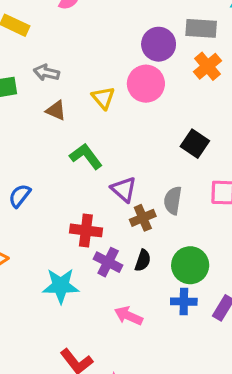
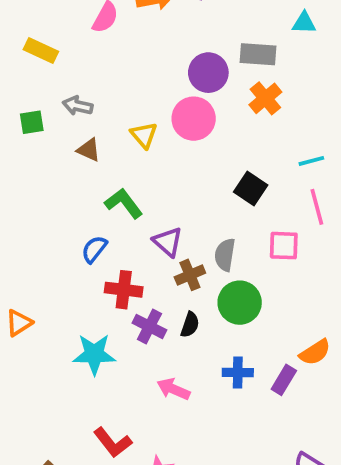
blue semicircle: (20, 196) -> (94, 249), moved
green circle: (190, 265) -> (240, 303), moved

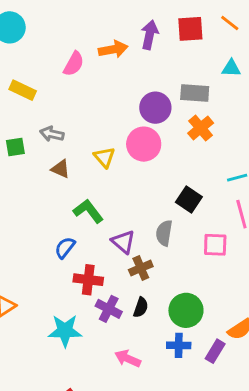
gray semicircle: (225, 255) -> (164, 233), moved
green circle: (240, 303) -> (186, 310), moved

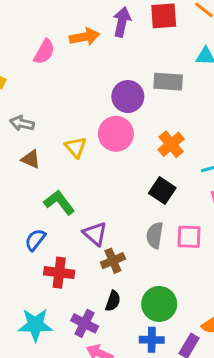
orange cross: (201, 128) -> (171, 144), moved
gray semicircle: (164, 233) -> (155, 235), moved
purple cross: (109, 309) -> (85, 323), moved

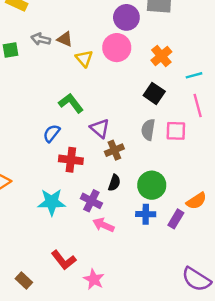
brown triangle: (31, 159) -> (65, 39), moved

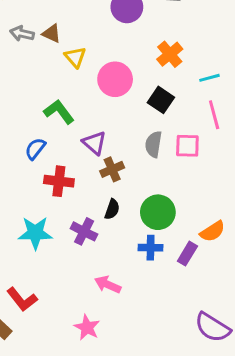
pink circle: (117, 48) -> (115, 79), moved
pink arrow: (103, 225) -> (108, 285), moved
red L-shape: (64, 260) -> (22, 299), moved

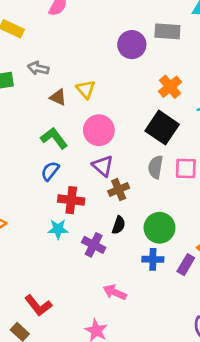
brown triangle: (52, 33) -> (58, 97), moved
pink circle: (115, 79) -> (99, 130), moved
black square: (161, 100) -> (162, 128), size x1.4
green L-shape: (59, 112) -> (54, 138), moved
cyan star: (35, 233) -> (58, 229), moved, size x0.7

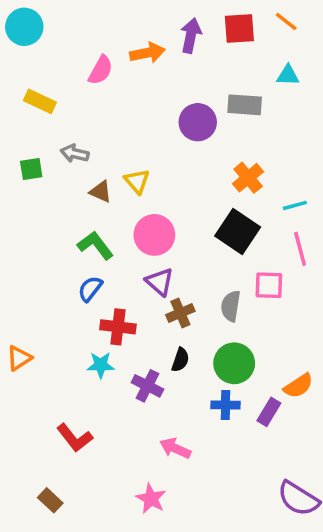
gray semicircle: (156, 167) -> (231, 306), moved
red L-shape: (38, 305) -> (75, 438), moved

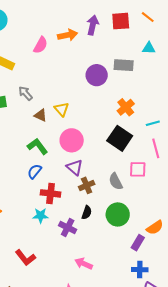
gray arrow: (75, 153) -> (25, 93), turned 35
gray semicircle: (231, 306) -> (116, 181), turned -36
blue cross: (225, 405) -> (140, 270), moved

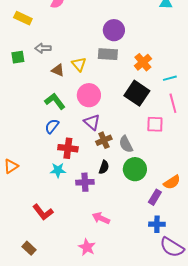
gray rectangle: (124, 65) -> (108, 54), moved
gray arrow: (25, 93) -> (43, 48), turned -49
gray semicircle: (116, 181) -> (126, 144), moved
purple cross: (68, 228) -> (85, 182), turned -30

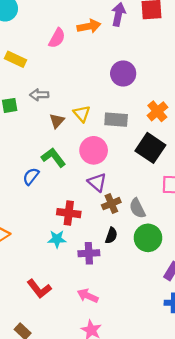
gray rectangle: (108, 54) -> (116, 120), moved
brown triangle: (58, 70) -> (57, 121), turned 48
blue semicircle: (52, 126) -> (31, 176), moved
pink arrow: (101, 218) -> (88, 296), moved

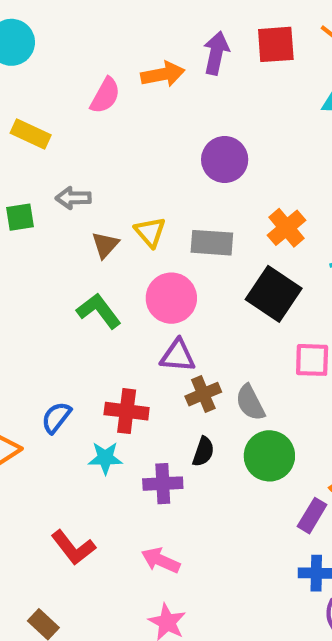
blue semicircle: (31, 176) -> (56, 418), moved
purple triangle: (97, 182) -> (178, 356), turned -36

